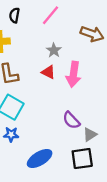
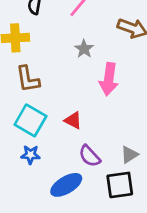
red triangle: (48, 72) -> (73, 120), moved
purple semicircle: (71, 120) -> (90, 156), moved

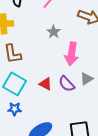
gray triangle: (129, 155) -> (87, 79), moved
purple semicircle: (90, 156) -> (67, 84), moved

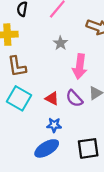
blue star: (15, 109) -> (54, 125), moved

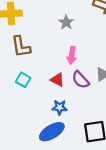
pink arrow: (80, 66) -> (72, 55), moved, size x0.7
cyan square: (19, 98) -> (23, 80), size x0.6

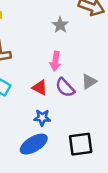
gray star: (66, 22) -> (60, 25), moved

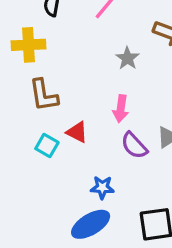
red triangle: (40, 88) -> (77, 132), moved

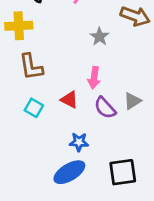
red triangle: (77, 132) -> (69, 100), moved

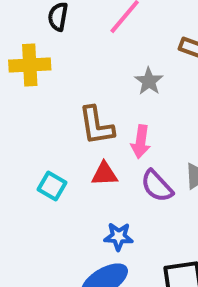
brown L-shape: (31, 67) -> (96, 126), moved
red triangle: (69, 100) -> (104, 174), turned -30

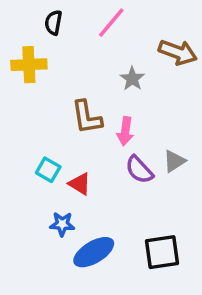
red triangle: (104, 174) -> (80, 184), moved, turned 35
blue star: (119, 236) -> (62, 224), moved

